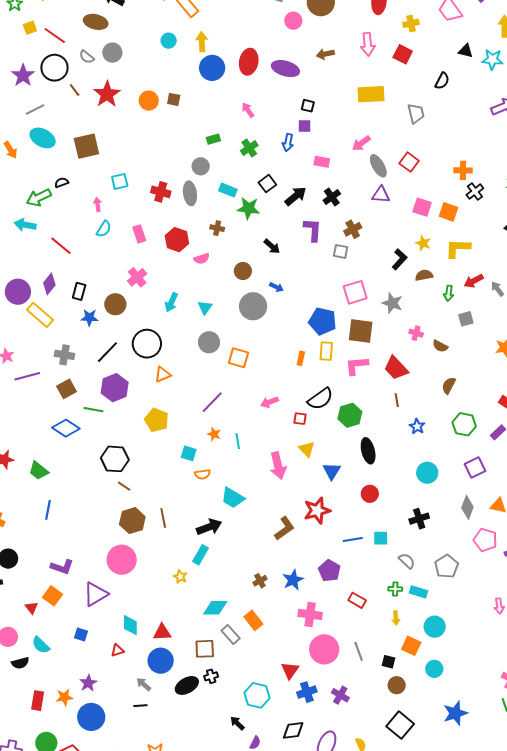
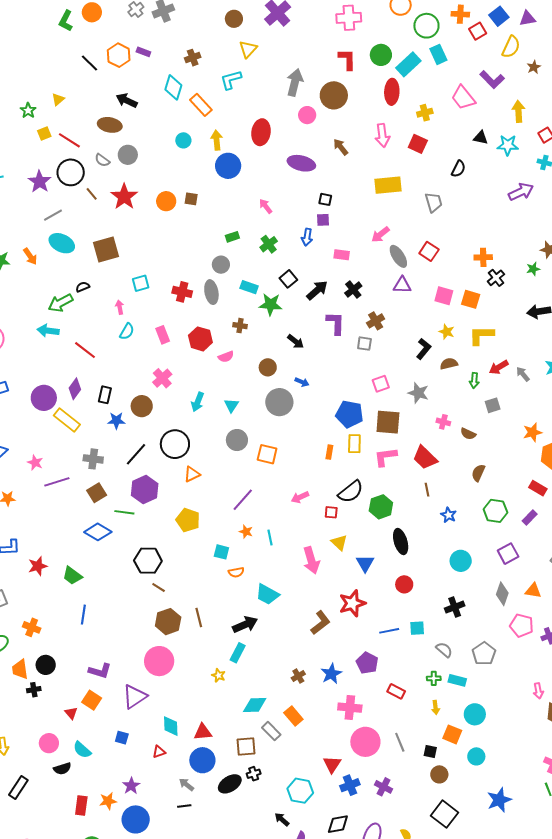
brown arrow: (325, 54) -> (341, 147), turned 66
red ellipse: (249, 62) -> (261, 132), moved
pink square: (355, 292) -> (381, 384), size x0.7

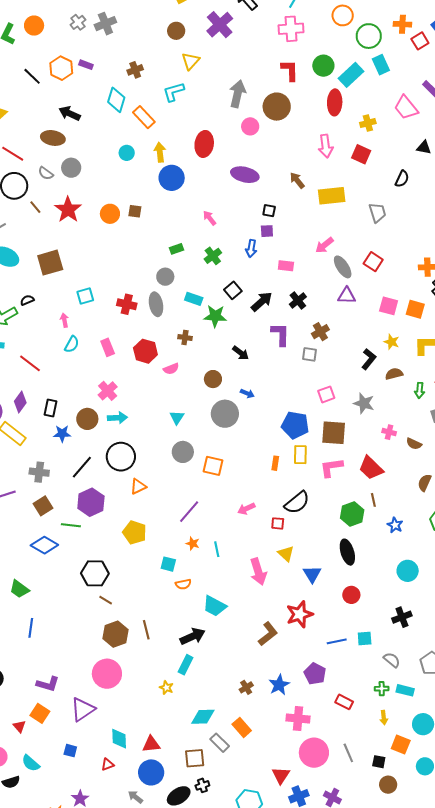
brown arrow: (341, 147) -> (297, 180), moved
cyan arrow: (198, 402) -> (117, 418), moved, turned -114
green hexagon: (381, 507) -> (352, 514), moved

